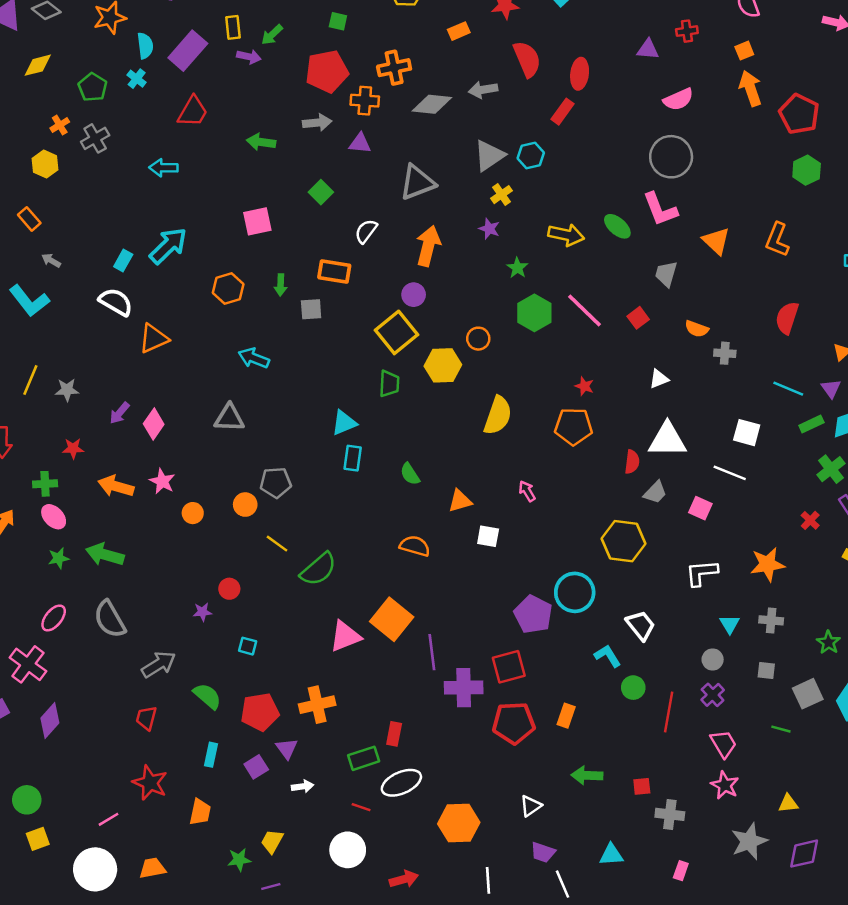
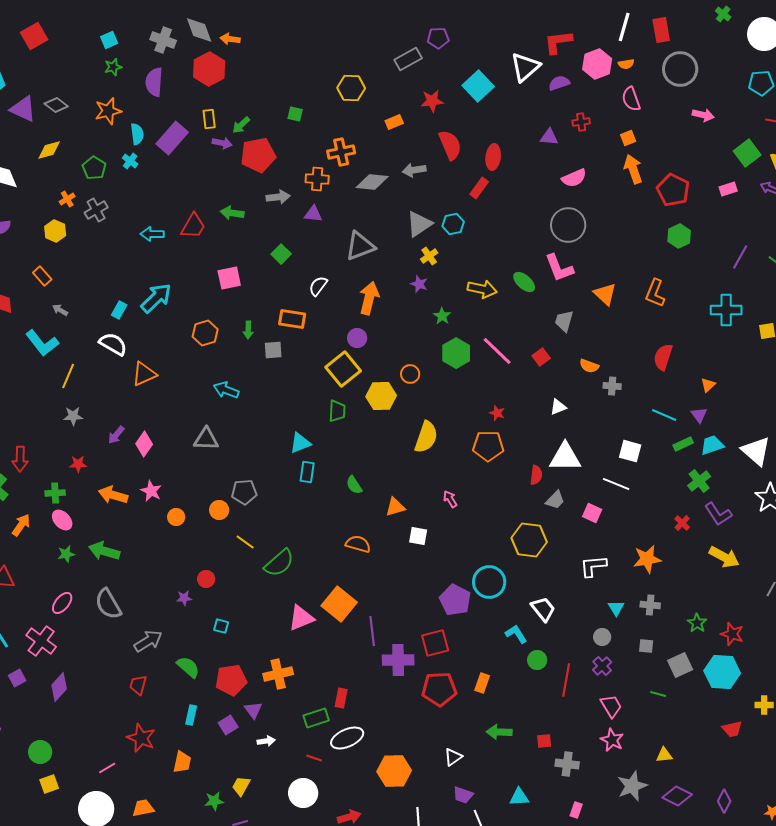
red pentagon: (327, 71) -> (258, 155), moved
red trapezoid: (193, 112) -> (193, 226), moved
yellow line: (30, 380) -> (68, 376), moved
purple diamond: (804, 854) -> (677, 796), turned 40

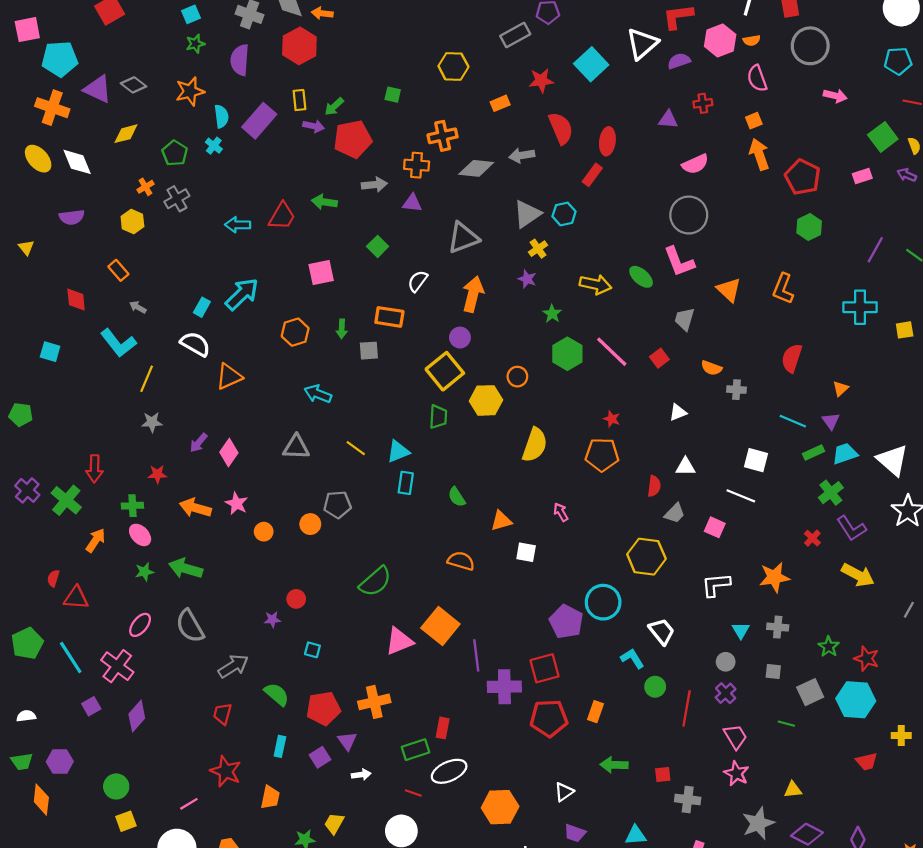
white triangle: (565, 457) -> (685, 467), size x0.6
yellow line: (245, 542) -> (356, 448), moved

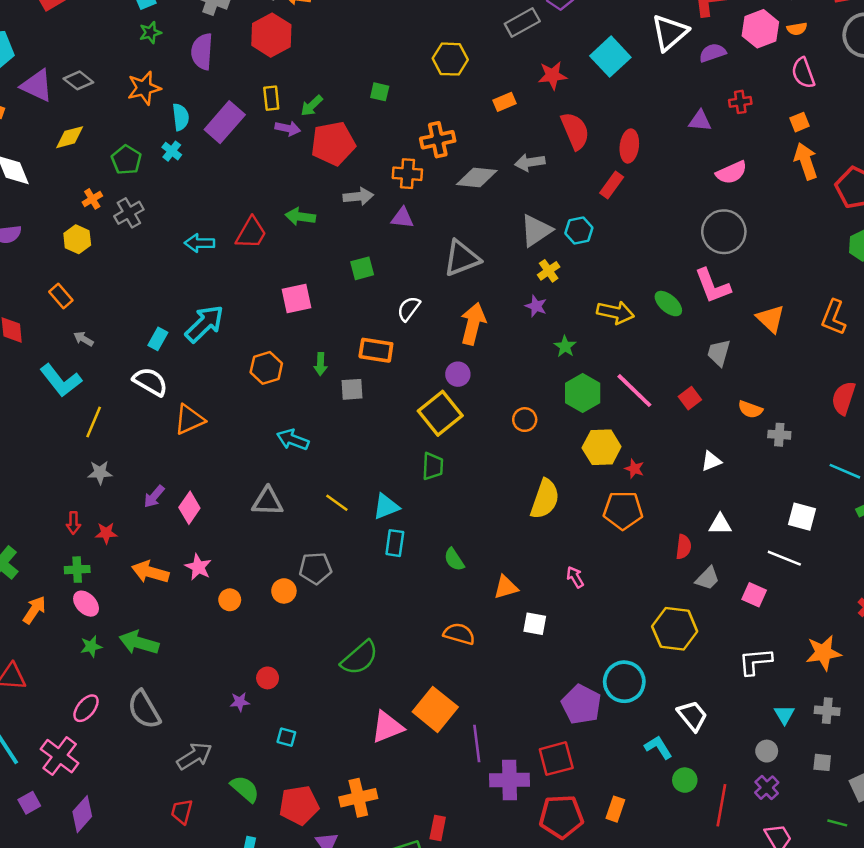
green square: (378, 246) -> (362, 268), turned 30
yellow hexagon: (486, 400) -> (602, 447), moved
red arrow: (94, 469) -> (73, 523), moved, size x0.7

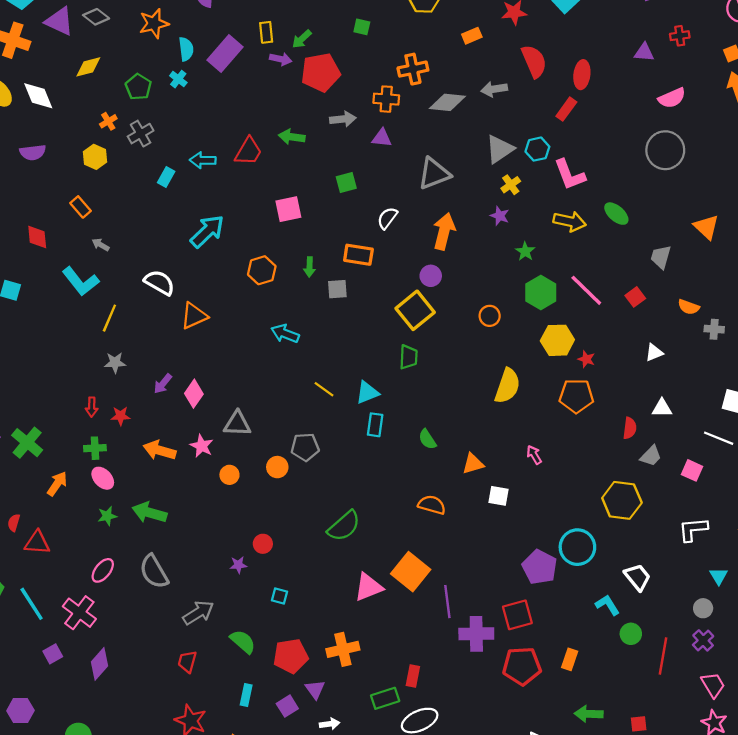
pink L-shape: (712, 286) -> (570, 175), moved
cyan rectangle: (158, 339) -> (166, 177), moved
gray triangle: (268, 501) -> (237, 424), moved

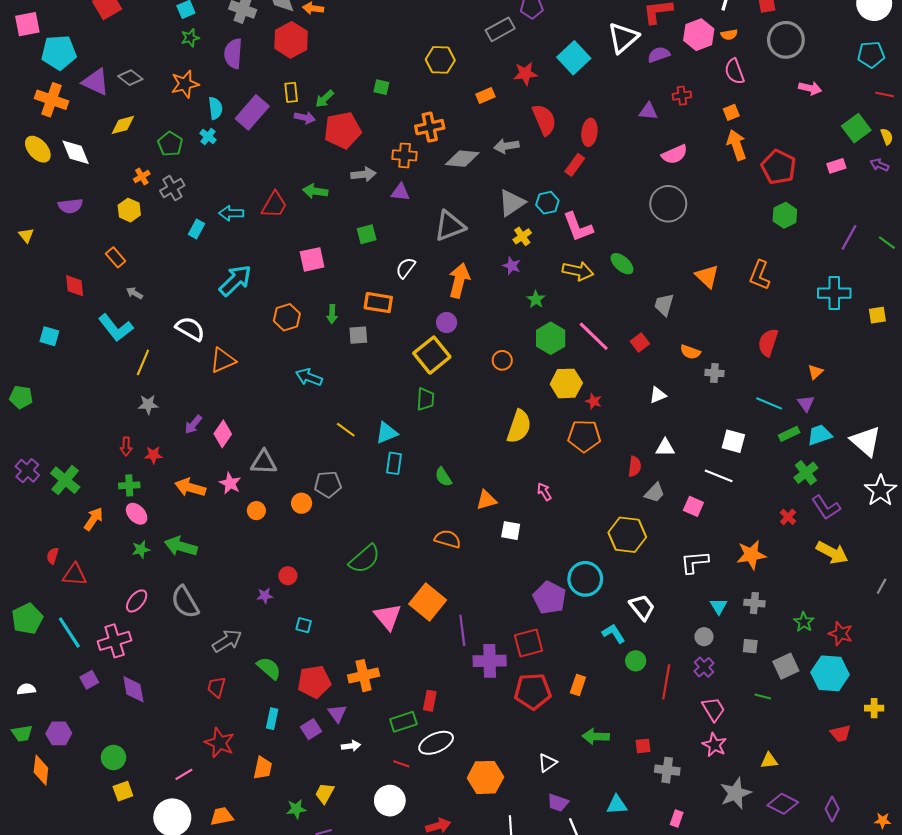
pink triangle: (368, 587) -> (388, 617), turned -48
pink cross: (79, 613) -> (115, 641), turned 36
purple diamond: (99, 664) -> (133, 689), turned -52

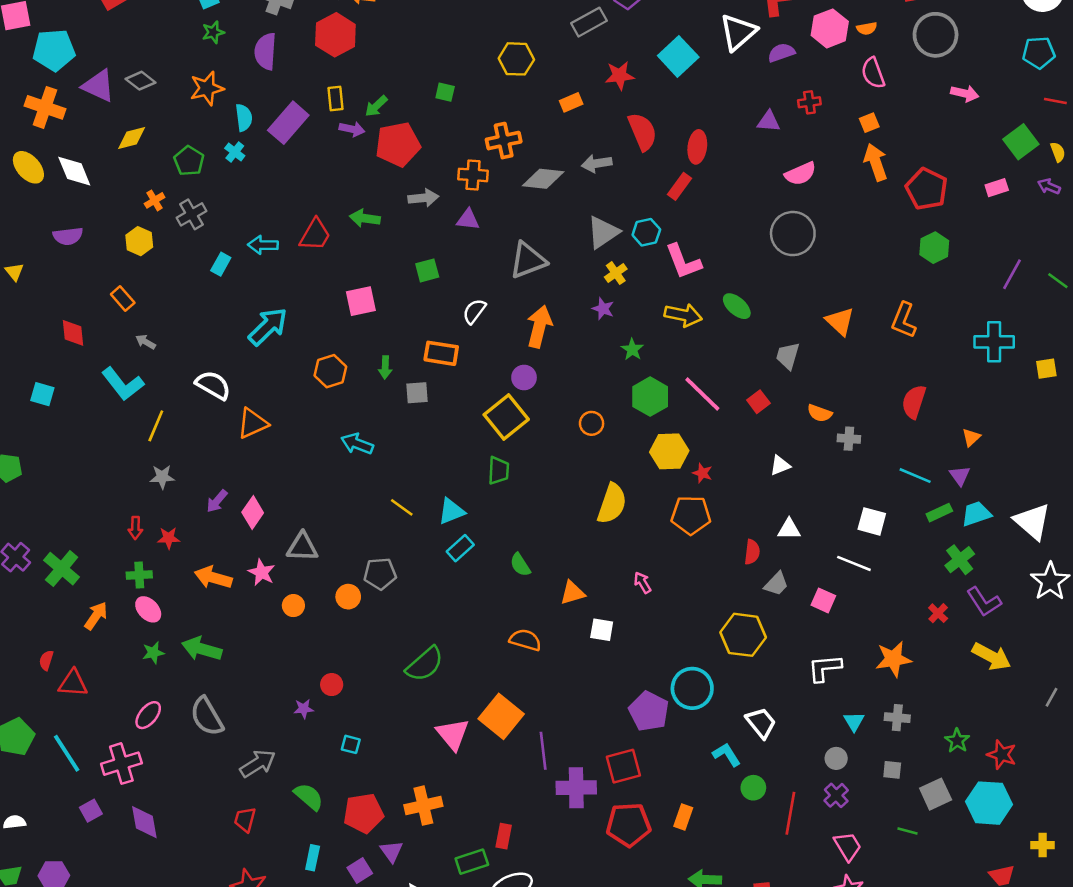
cyan rectangle: (394, 463) -> (460, 548), turned 40

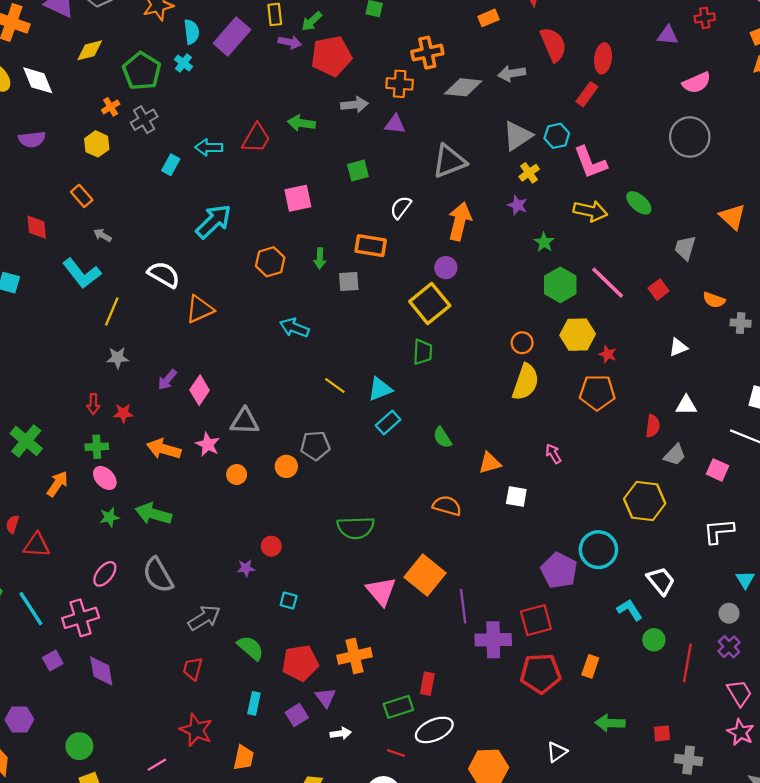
green pentagon: (189, 161) -> (142, 71), size x1.4
orange circle: (592, 423) -> (522, 343), moved
green semicircle: (425, 664) -> (356, 528), turned 39

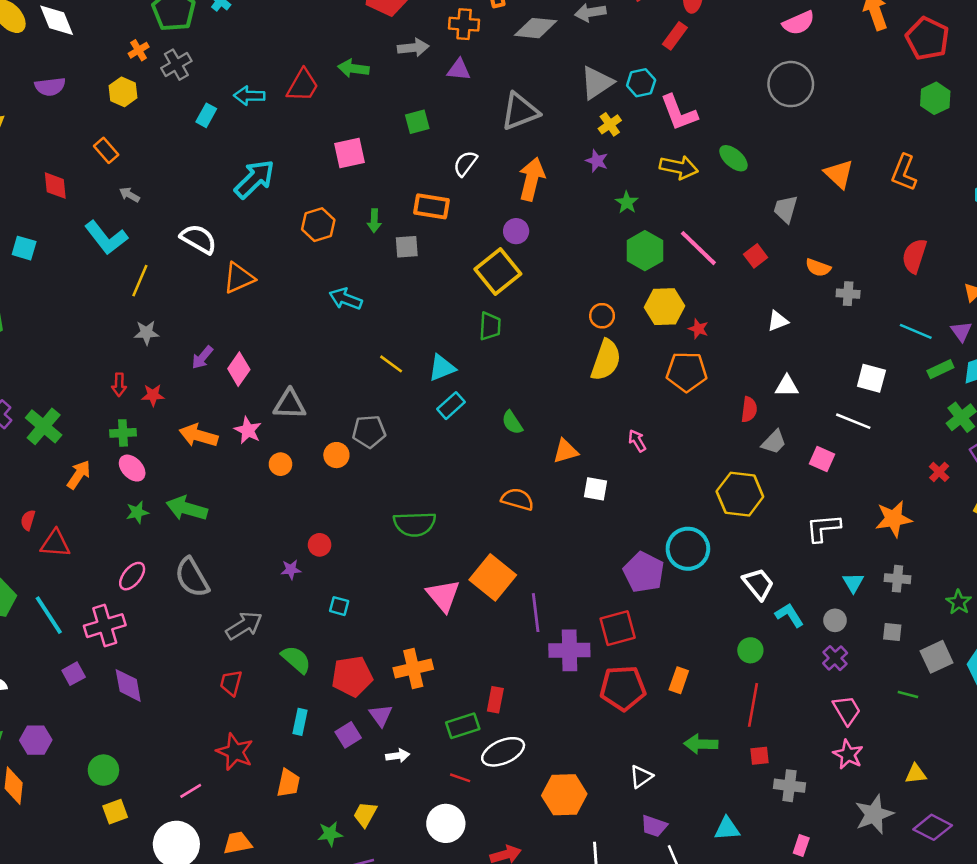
cyan L-shape: (630, 610) -> (789, 615), moved
red line: (687, 663) -> (753, 705), moved

